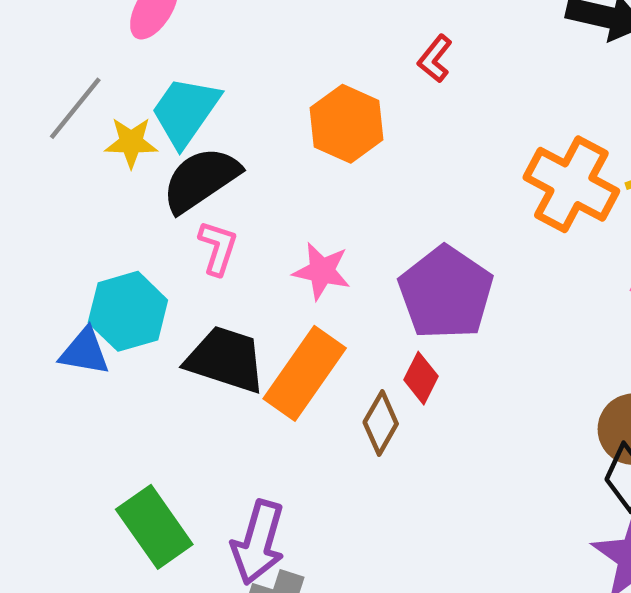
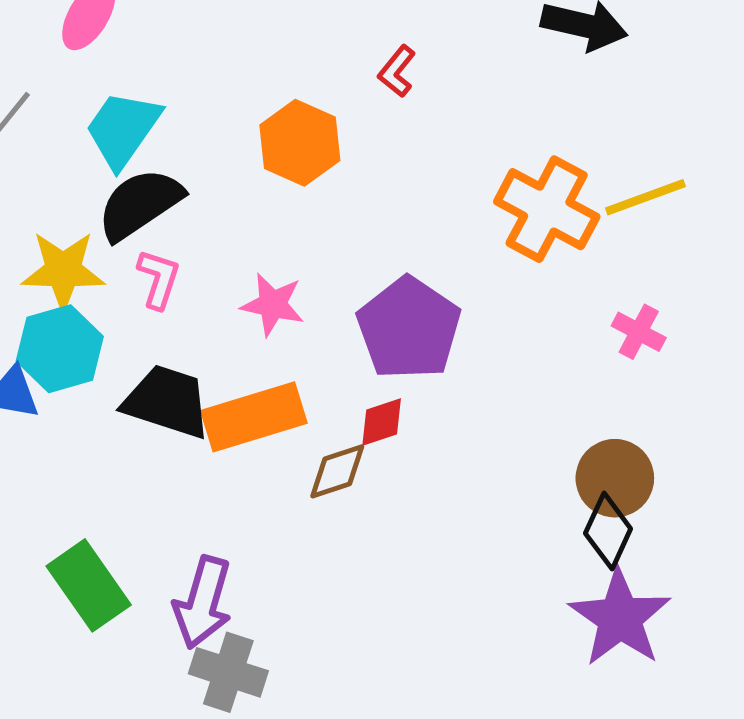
yellow star: (131, 142) -> (63, 270), moved, size x1.4
orange rectangle: (305, 373) -> (254, 417), turned 38
red diamond: (421, 378) -> (382, 422), turned 45
brown diamond: (381, 423) -> (337, 471), turned 42

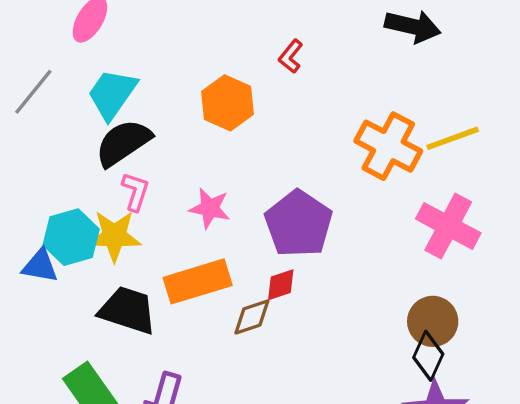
yellow star: (63, 270) -> (114, 236), moved
pink cross: (639, 332) -> (448, 226), size x1.8
black trapezoid: (167, 402) -> (128, 310), moved

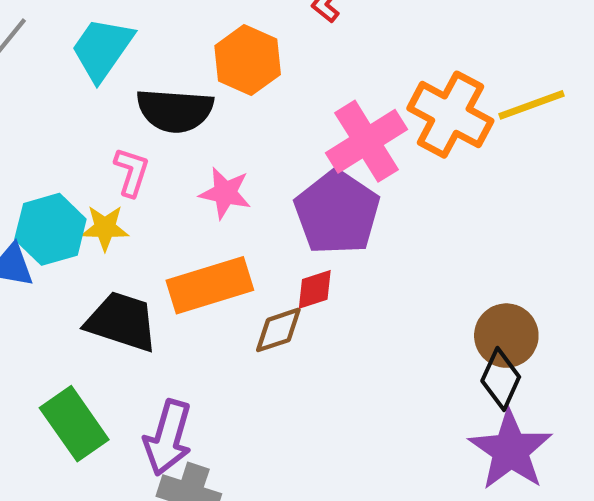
black semicircle: (123, 143) -> (175, 110), moved, turned -142
pink cross: (448, 226) -> (366, 141), moved, turned 30
yellow star: (114, 236) -> (105, 228), size x0.7

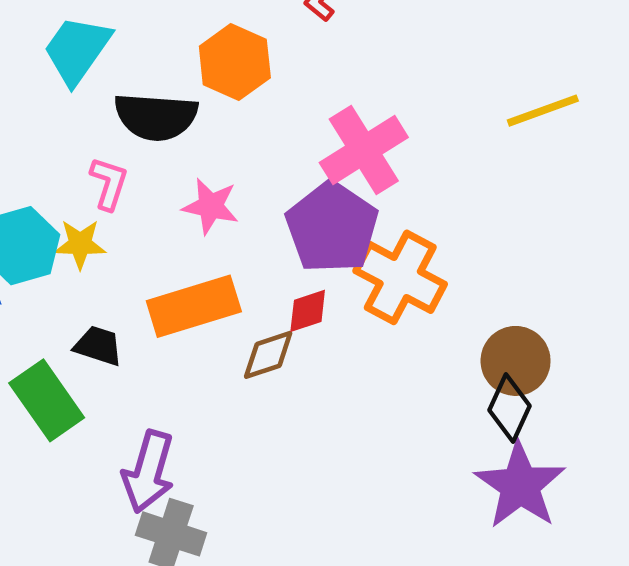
orange cross: (450, 115) -> (400, 277), moved
black trapezoid: (122, 322) -> (98, 346), size x0.6
green rectangle: (74, 424) -> (47, 400), moved

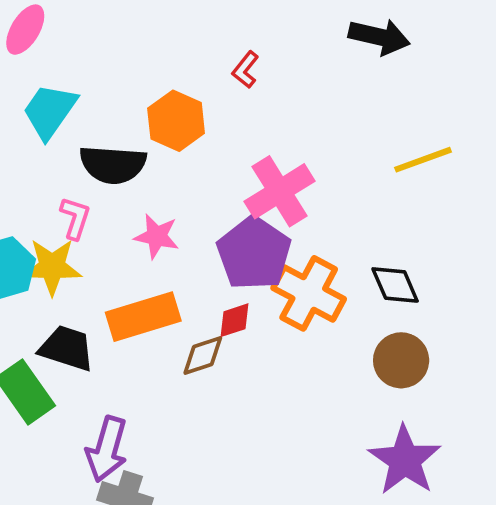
yellow star: (80, 244) -> (52, 267), size x1.4
black trapezoid: (98, 346) -> (67, 348), size x1.4
black diamond: (509, 408) -> (395, 285), moved, turned -48

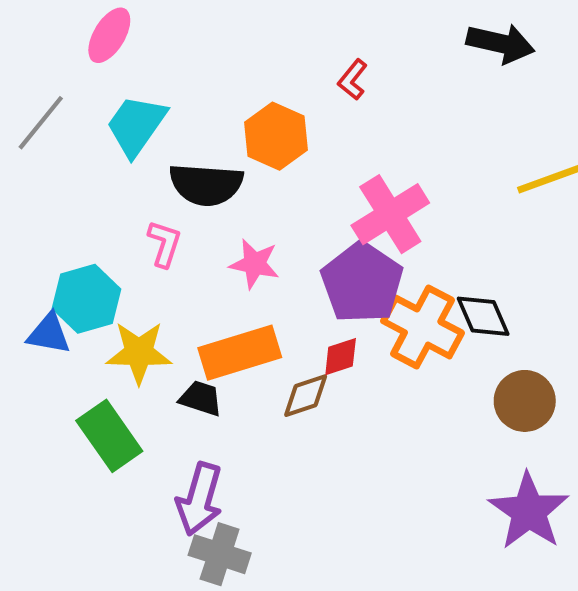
yellow star: (52, 267) -> (139, 353), moved
black diamond: (395, 285) -> (483, 316), moved
black trapezoid: (67, 348) -> (201, 398), moved, size x0.7

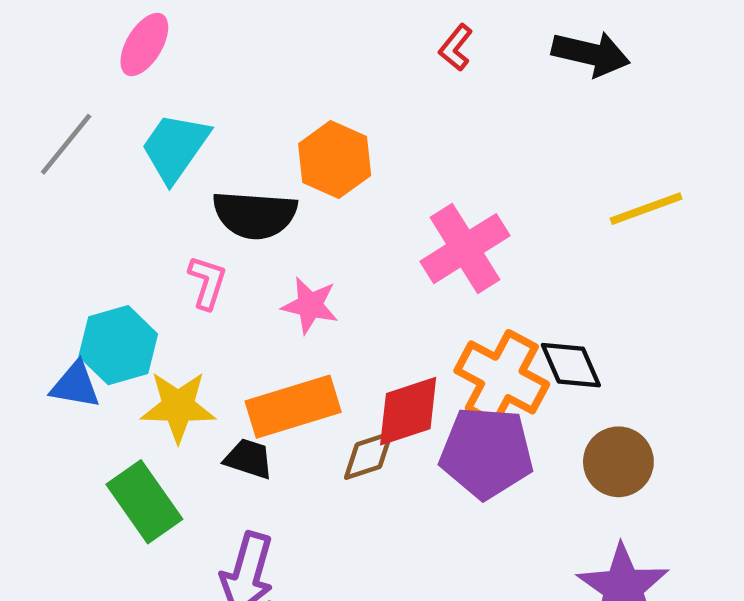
red L-shape: (353, 80) -> (456, 48), moved
purple pentagon: (362, 283) -> (486, 453), moved, turned -30
red diamond: (341, 357) -> (408, 411), size x1.6

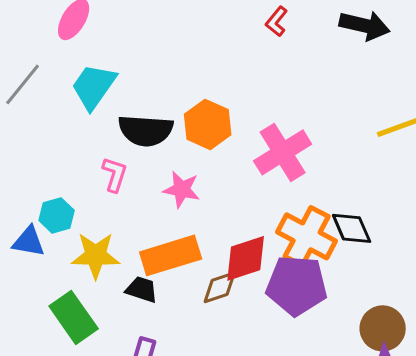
orange hexagon: (335, 160) -> (208, 124), moved
cyan hexagon: (118, 345) -> (57, 215), size x0.7
brown circle: (618, 462) -> (383, 328), moved

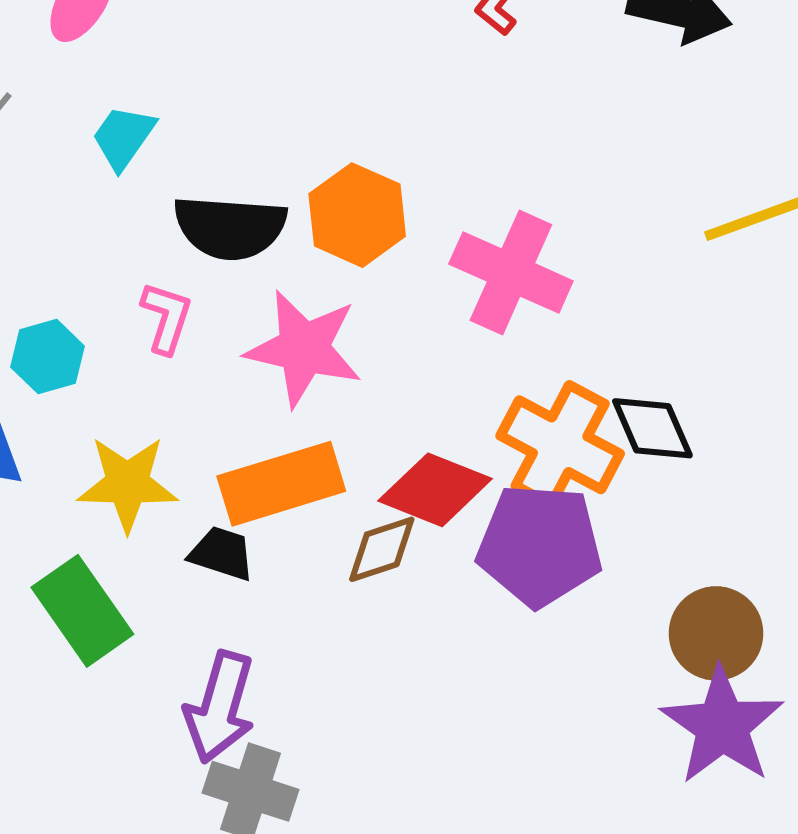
cyan trapezoid: (94, 86) -> (123, 137), size x0.7
pink cross: (283, 152) -> (511, 272), turned -34
pink star: (182, 189) -> (304, 348), size x1.5
cyan hexagon: (57, 215) -> (48, 357), moved
red diamond: (246, 258) -> (435, 490), turned 40

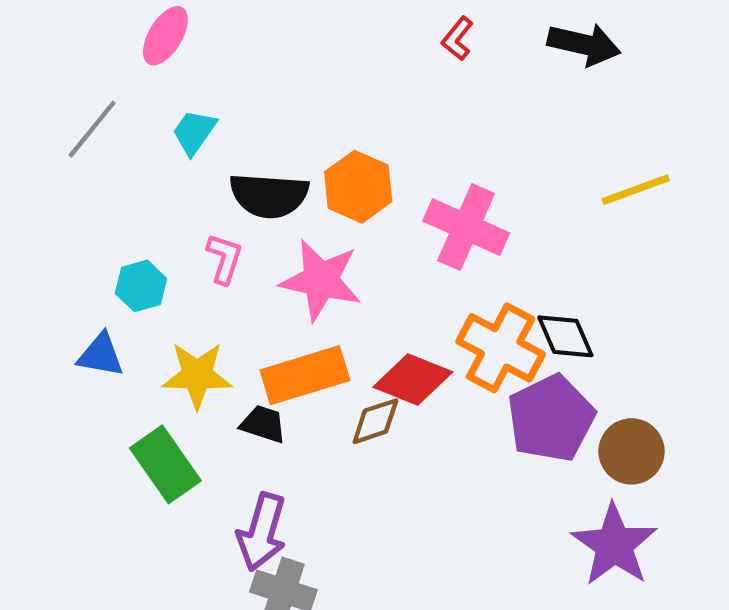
purple pentagon: (540, 545) -> (551, 418), moved, turned -30
brown circle: (716, 633) -> (631, 451), moved

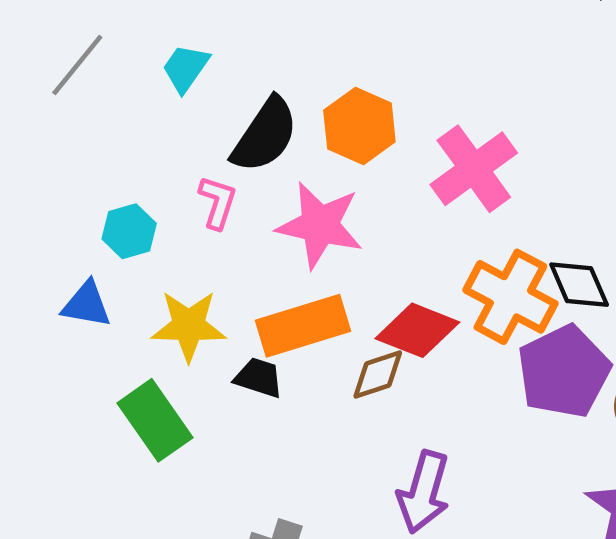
black semicircle: (269, 195) -> (265, 135), turned -60
pink cross: (466, 227) -> (474, 169), turned 30
purple arrow: (262, 532) -> (423, 492), moved

